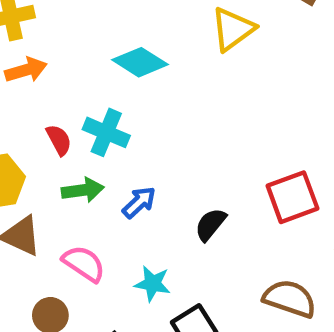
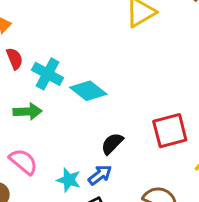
cyan diamond: (140, 62) -> (88, 91), moved
red semicircle: (59, 140) -> (15, 59), moved
blue arrow: (139, 202) -> (100, 175), moved

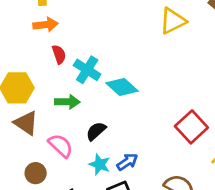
red square: (170, 131) -> (191, 127), turned -32
black semicircle: (112, 144) -> (96, 131), moved

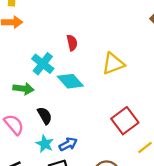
yellow triangle: (173, 21) -> (113, 64), moved
red semicircle: (59, 54) -> (72, 43), moved
black semicircle: (96, 131) -> (45, 116), turned 96

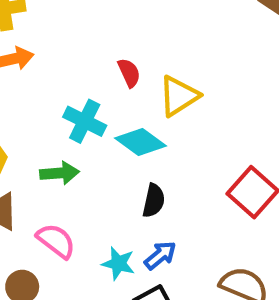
yellow triangle: (113, 64) -> (179, 96), moved
black semicircle: (45, 116) -> (154, 201), moved, turned 54

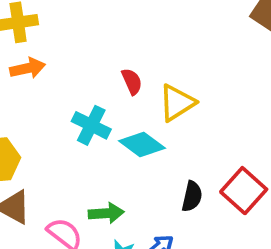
green arrow: (59, 173) -> (106, 213), moved
black semicircle: (154, 201) -> (192, 196), moved

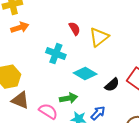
cyan diamond: (142, 144) -> (85, 74), moved
black semicircle: (192, 196) -> (112, 85), turned 42

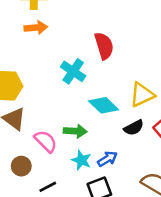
red semicircle: (74, 29) -> (104, 46), size x1.5
yellow triangle: (99, 37) -> (142, 95), moved

